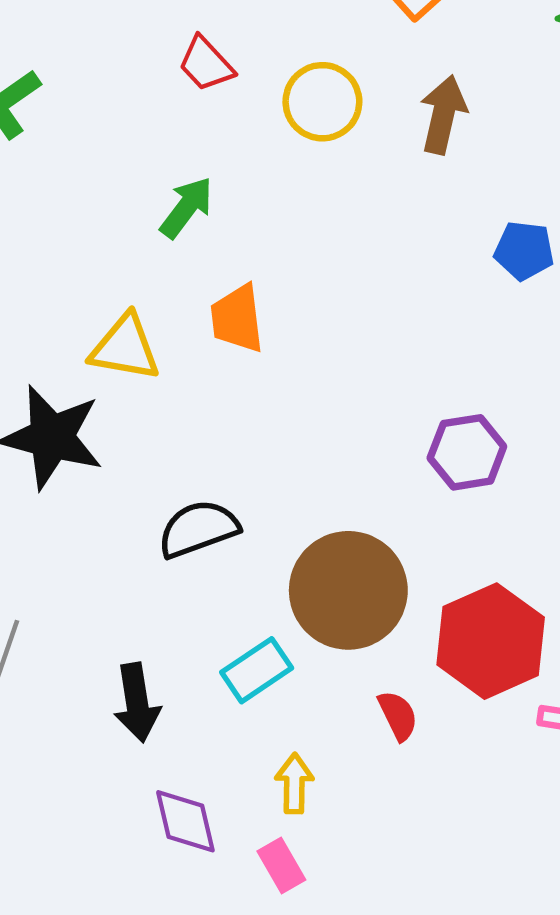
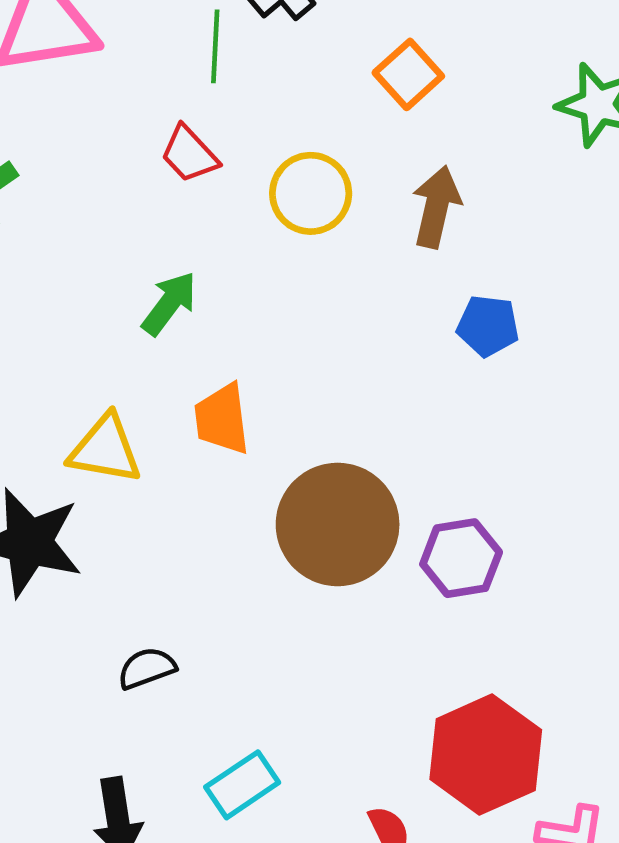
blue pentagon: (524, 251) -> (488, 326), moved
black semicircle: (198, 529) -> (147, 668), moved, size x0.7
brown circle: (348, 590) -> (338, 524), moved

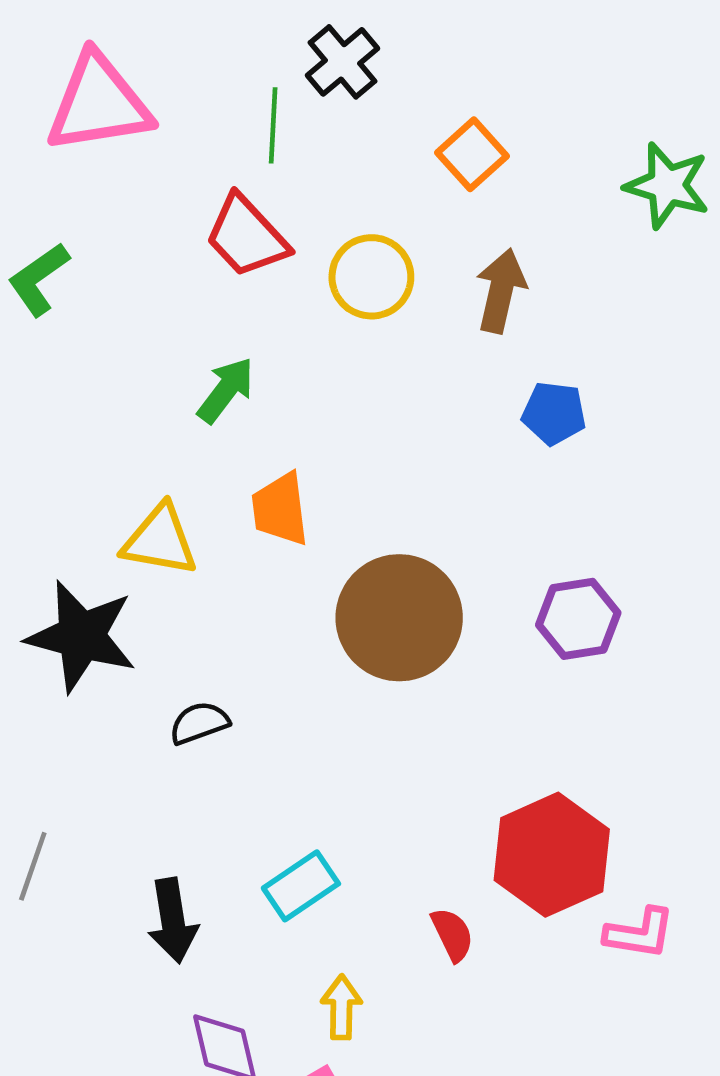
red trapezoid: (189, 154) -> (247, 236), size x1.4
purple hexagon: (461, 558) -> (578, 619), moved
black semicircle: (147, 668) -> (199, 723), moved

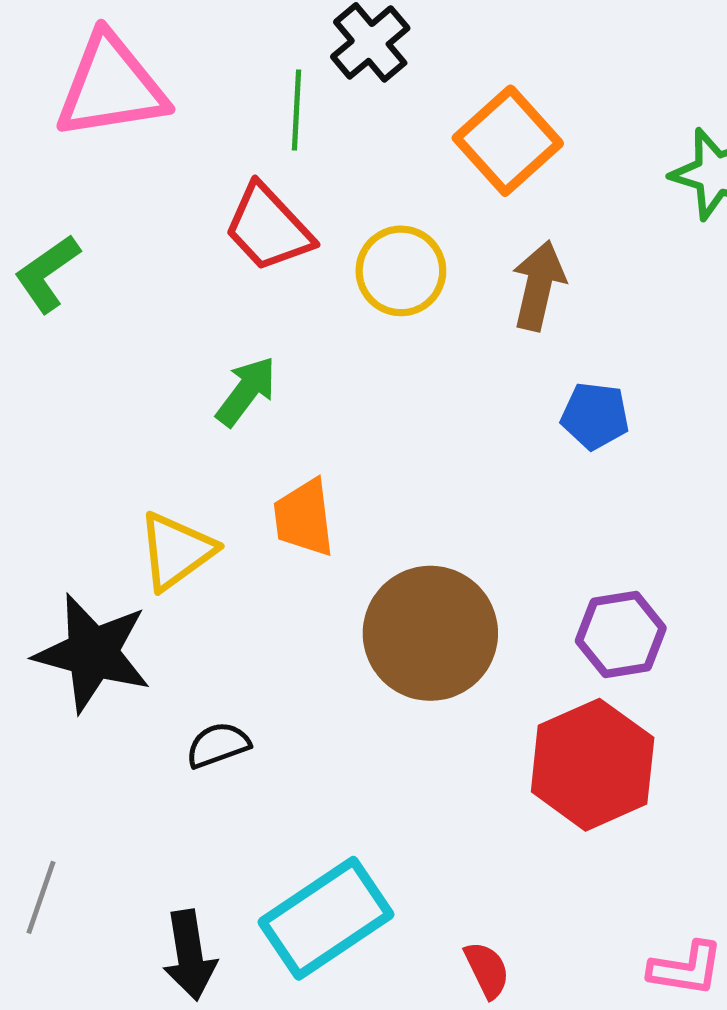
orange square: (472, 154) -> (508, 141), size x1.4
yellow triangle: (160, 540) -> (176, 551), turned -46
red hexagon: (552, 855) -> (593, 765), moved
cyan rectangle: (301, 886) -> (326, 918), size x1.6

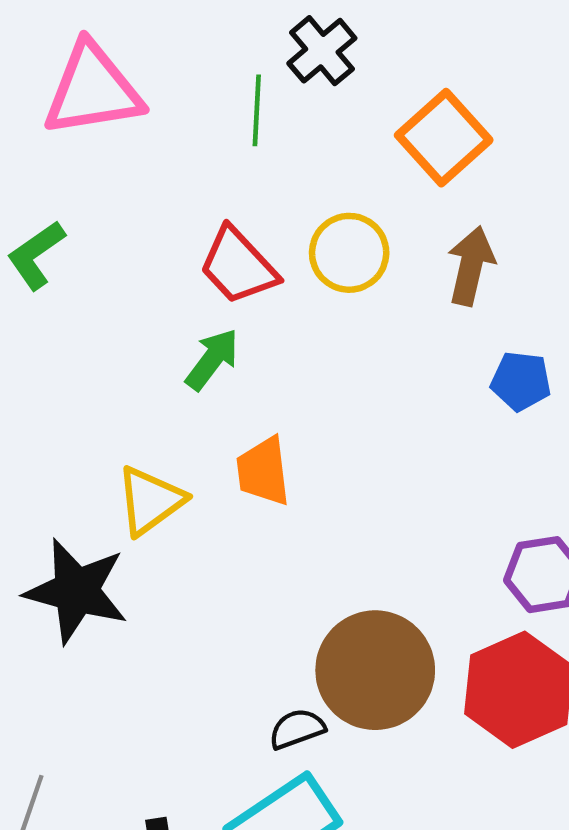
red trapezoid: (268, 228) -> (238, 266), moved
brown circle: (430, 633) -> (375, 670), moved
black semicircle: (218, 745) -> (297, 729), moved

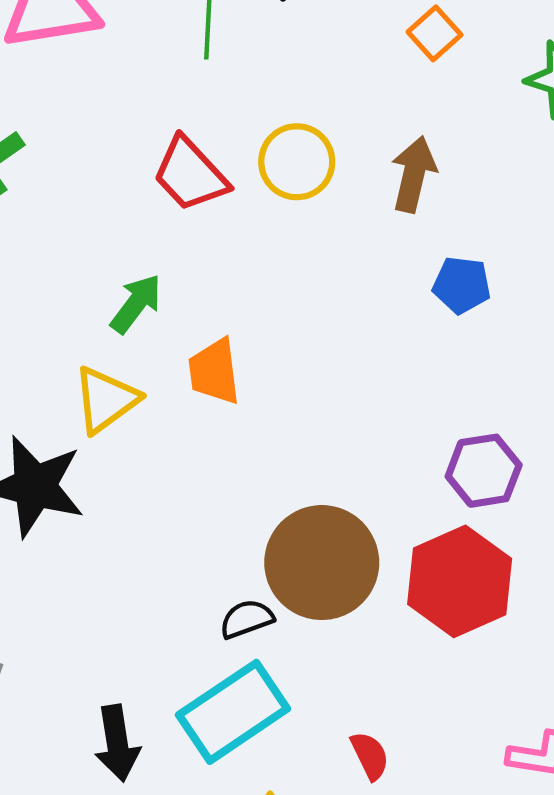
orange square: (444, 138) -> (435, 33), moved, size x0.6
green arrow: (212, 359) -> (136, 304), moved

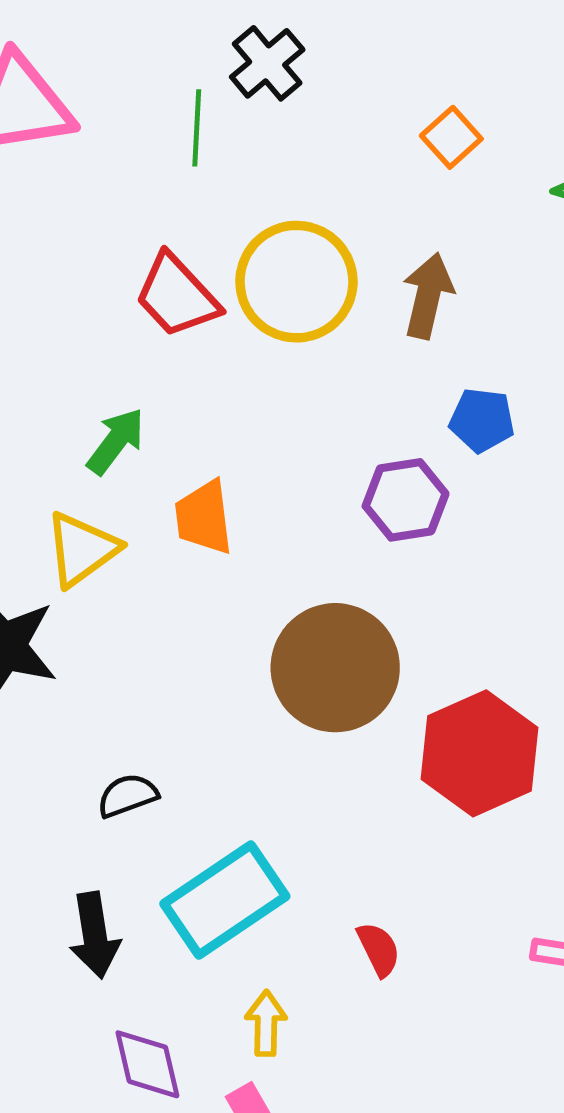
yellow circle: (297, 162) -> (296, 282), size x1.4
purple hexagon: (484, 471) -> (406, 500), moved
brown circle: (322, 563) -> (335, 668), moved
black semicircle: (247, 619) -> (127, 796), moved

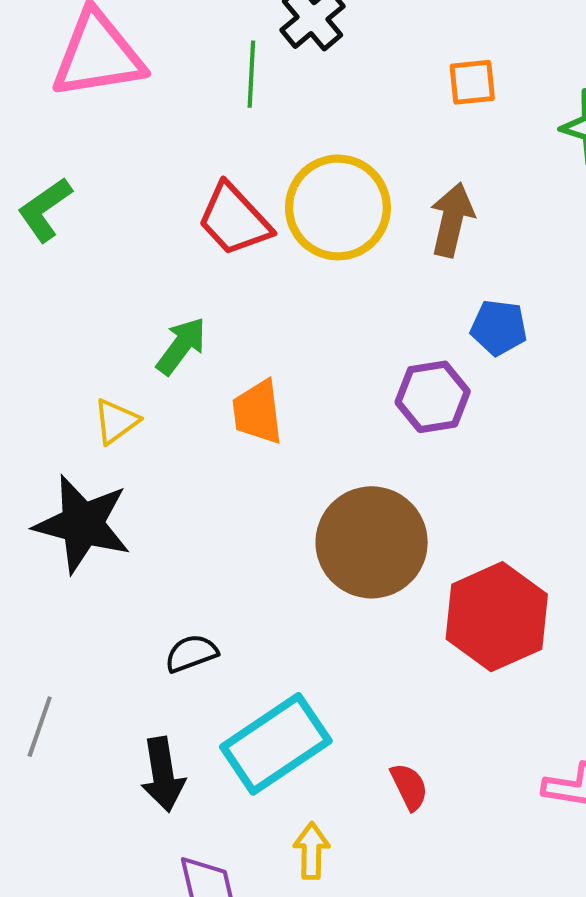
orange square: (451, 137) -> (472, 82), turned 36
yellow triangle: (82, 549) -> (116, 421), moved, size x0.7

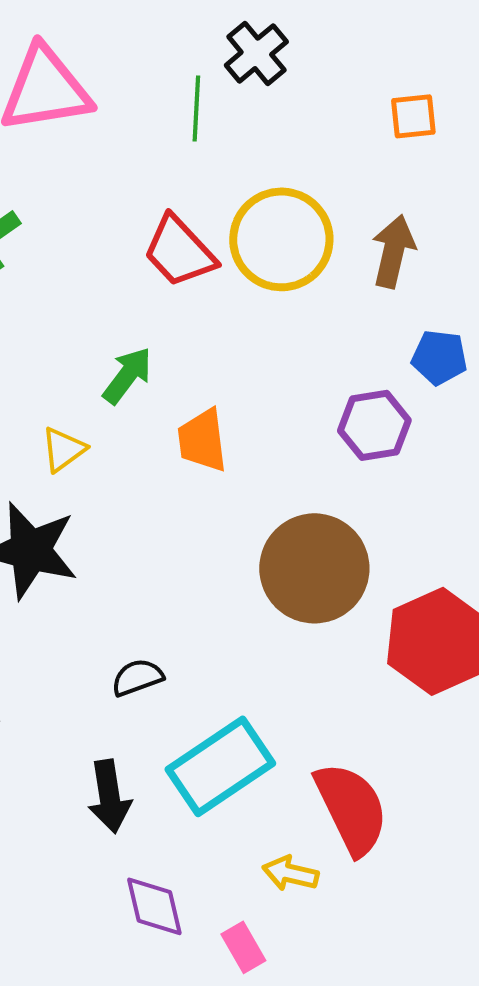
red semicircle: (409, 787) -> (351, 808), size x2.0
yellow arrow: (311, 851) -> (290, 873), moved, turned -78

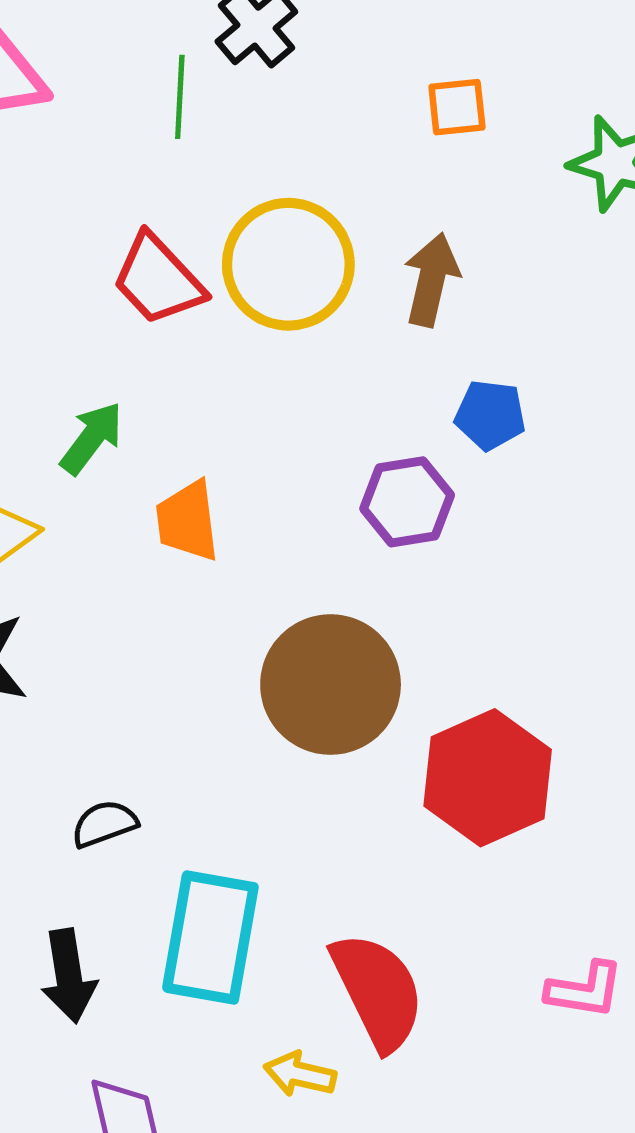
cyan rectangle: (220, 766) -> (210, 937), turned -46

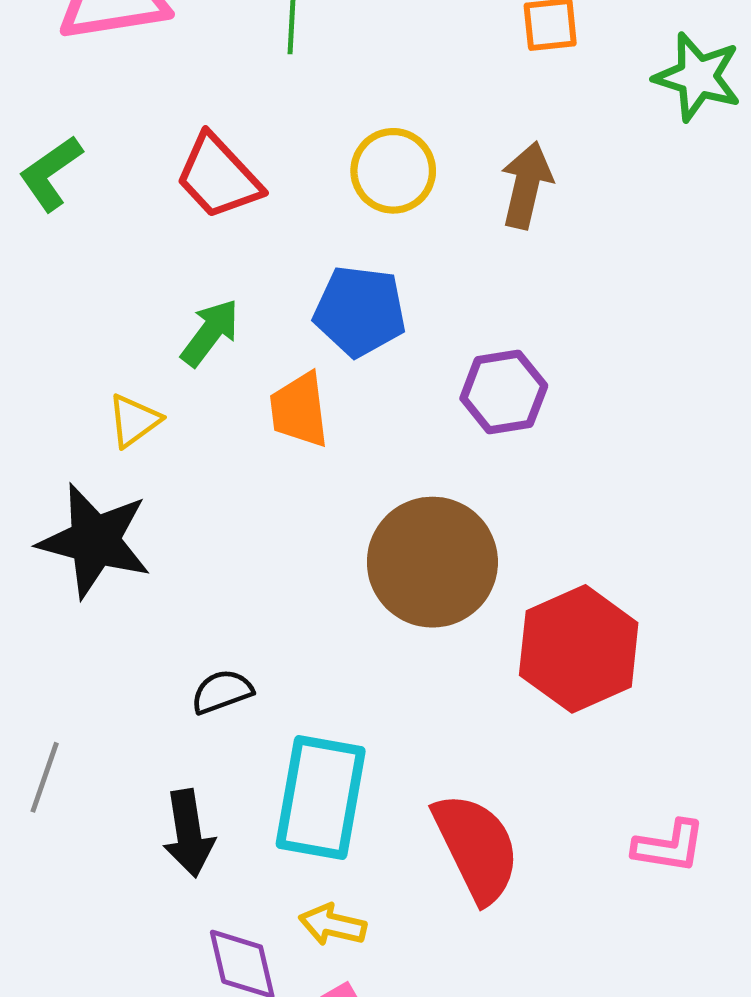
yellow circle: (288, 264) -> (393, 171), size x0.7
red trapezoid: (158, 280) -> (218, 177), moved
blue pentagon: (490, 415) -> (360, 311), moved, size x1.4
yellow arrow: (300, 1074) -> (333, 925), moved

